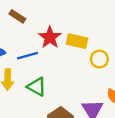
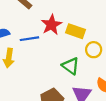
green triangle: (37, 87) -> (71, 66), moved

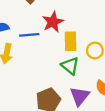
yellow rectangle: (75, 31) -> (70, 41), moved, turned 66

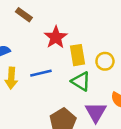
blue line: (29, 35) -> (41, 73), moved

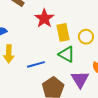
blue line: (41, 73) -> (36, 64), moved

